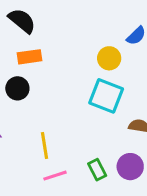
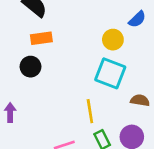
yellow line: (44, 145) -> (90, 111), moved

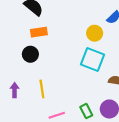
yellow line: (90, 111) -> (42, 89), moved

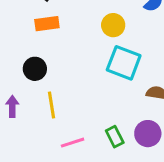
yellow circle: (95, 33) -> (113, 25), moved
black circle: (30, 54) -> (35, 69), moved

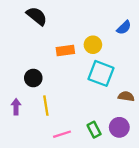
orange rectangle: (47, 24) -> (65, 50), moved

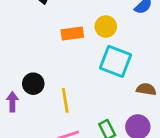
black circle: (33, 78) -> (33, 84), moved
yellow line: (46, 106) -> (65, 100), moved

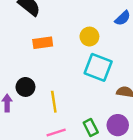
orange rectangle: (72, 33) -> (43, 43), moved

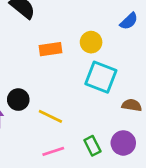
orange rectangle: (43, 43) -> (50, 49), moved
yellow line: (54, 102) -> (50, 116), turned -55

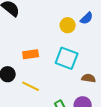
yellow circle: (91, 42) -> (68, 25), moved
orange rectangle: (50, 49) -> (31, 54), moved

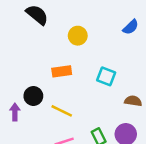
yellow circle: (68, 25) -> (78, 36), moved
cyan square: (67, 58) -> (106, 76), size x0.7

